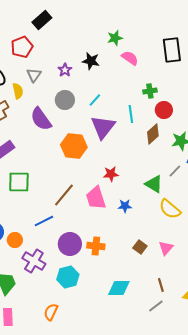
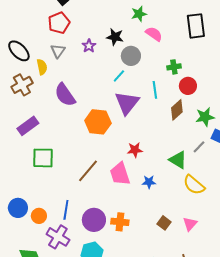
red pentagon: (22, 47) -> (59, 23), moved
gray circle: (65, 100) -> (131, 56), moved
blue line: (44, 221) -> (66, 210), moved, turned -54

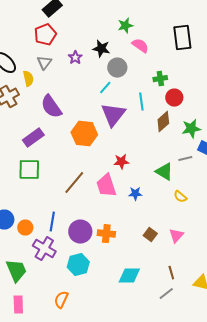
purple rectangle: (28, 126) -> (33, 138), moved
gray line: (199, 147) -> (185, 159), turned 32
yellow semicircle: (194, 185) -> (180, 197), size x0.6

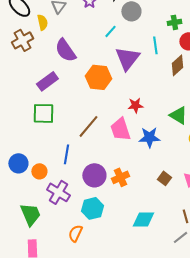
cyan line: (105, 88) -> (110, 31), moved
blue star: (135, 194) -> (149, 137), size x1.5
blue line: (52, 222) -> (66, 154), moved
orange cross: (106, 234) -> (120, 177), turned -30
orange semicircle: (61, 300) -> (75, 233), moved

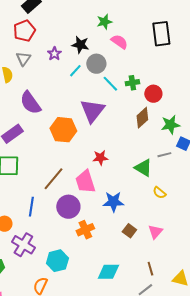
green cross: (174, 22) -> (132, 83), moved
cyan line: (110, 31) -> (75, 71), moved
cyan line: (155, 45) -> (110, 84), moved, turned -36
blue star: (149, 137) -> (113, 202), moved
purple circle: (94, 175) -> (68, 207), moved

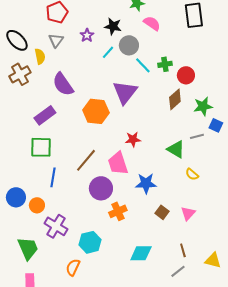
blue line: (31, 207) -> (53, 177), moved

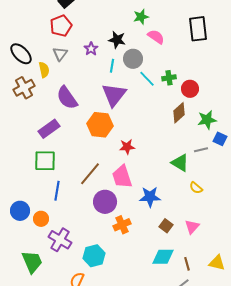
cyan line: (108, 52) -> (112, 66), turned -32
purple triangle: (125, 92) -> (114, 95), moved
red star: (133, 139) -> (127, 147), moved
cyan diamond: (141, 253) -> (163, 257), moved
yellow triangle: (213, 260) -> (217, 263), moved

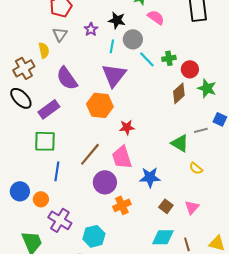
black ellipse: (21, 54) -> (21, 98), moved
green star: (207, 120) -> (207, 88), moved, turned 30

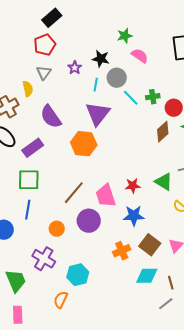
red star: (127, 127) -> (133, 186), moved
blue line: (57, 171) -> (28, 210), moved
orange circle: (41, 199) -> (57, 229), moved
orange cross: (122, 205) -> (122, 251), moved
brown square: (166, 206) -> (150, 245), size x1.5

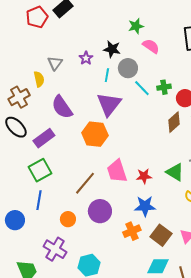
red pentagon: (45, 45) -> (37, 17), moved
green square: (29, 180) -> (40, 170), turned -30
pink trapezoid: (106, 196) -> (117, 171), moved
orange cross: (122, 251) -> (132, 231), moved

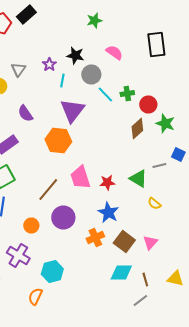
green star: (136, 26) -> (94, 20), moved
cyan line: (107, 75) -> (62, 80), moved
purple semicircle: (62, 107) -> (25, 114), size x0.7
blue star: (145, 206) -> (108, 212), turned 30

